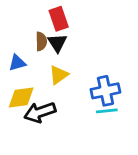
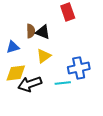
red rectangle: (59, 19) -> (68, 12), moved
black triangle: (57, 43) -> (43, 32), turned -35
cyan line: (107, 111) -> (63, 83), moved

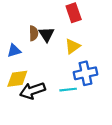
black triangle: (43, 32) -> (47, 34), turned 35
yellow triangle: (44, 56) -> (72, 46), moved

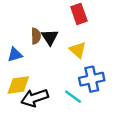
yellow triangle: (72, 46) -> (78, 50), turned -42
cyan line: (68, 90) -> (73, 97), turned 42

